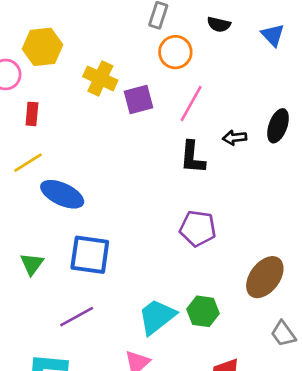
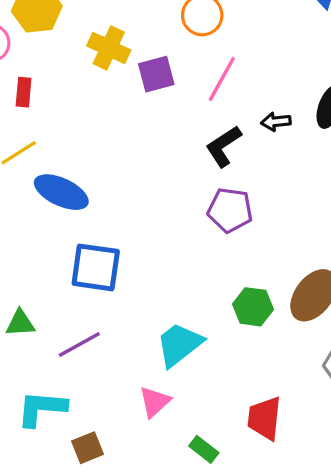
black L-shape: (192, 157) -> (223, 146), turned 52
purple pentagon: (198, 228) -> (230, 210), moved
green triangle: (32, 264) -> (20, 323), moved, turned 50
green hexagon: (203, 311) -> (253, 307), moved

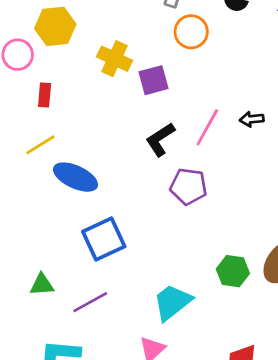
pink line: (222, 79) -> (207, 127), moved
black L-shape: (223, 146) -> (160, 139), moved
purple pentagon: (230, 210) -> (188, 186), moved
blue square: (96, 267) -> (104, 239), turned -33

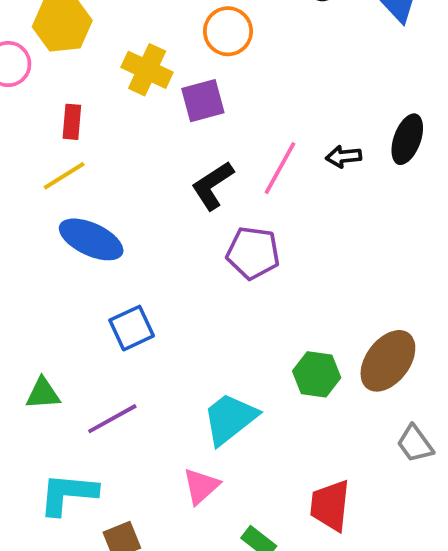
orange circle: (191, 32) -> (228, 31), moved
red rectangle: (45, 95) -> (72, 122), moved
yellow line: (41, 145) -> (64, 176), moved
blue square: (104, 239) -> (132, 328), size x0.7

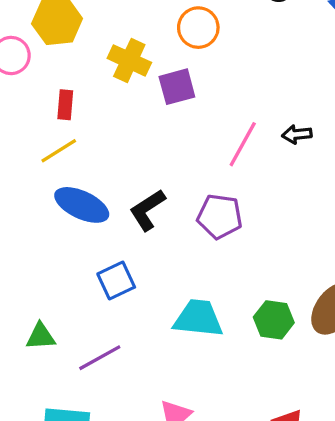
black L-shape: (213, 185) -> (147, 210), moved
cyan trapezoid: (230, 419) -> (198, 318), moved, turned 44

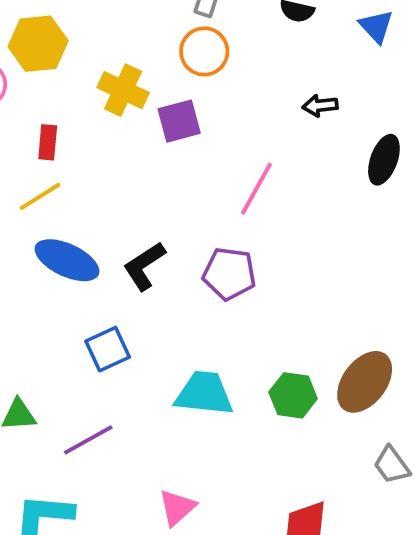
black arrow: (297, 134) -> (320, 106), moved

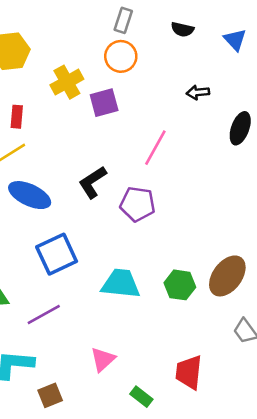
yellow cross: (123, 90) -> (67, 82), turned 36
black L-shape: (144, 266) -> (93, 182), moved
blue square: (108, 349) -> (57, 254), size x1.4

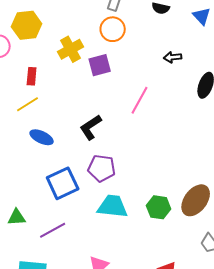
blue ellipse: (30, 195) -> (42, 137), size x0.7
purple pentagon: (137, 204) -> (102, 168), moved

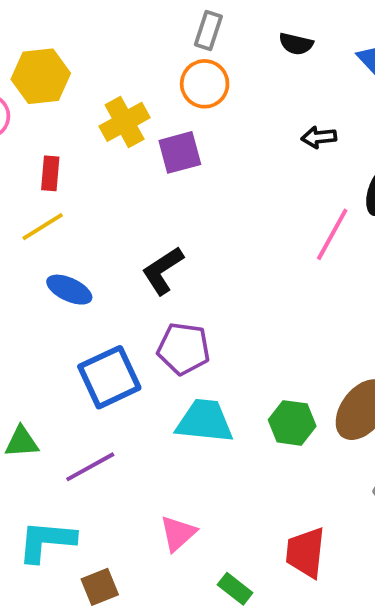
pink line: (140, 100) -> (332, 234), moved

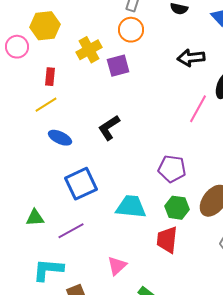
black arrow: (319, 137) -> (191, 58), size x1.5
purple pentagon: (184, 349) -> (172, 169), moved
red trapezoid: (306, 553) -> (167, 240), moved

